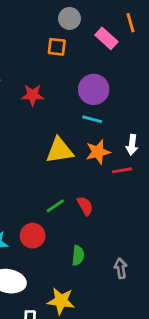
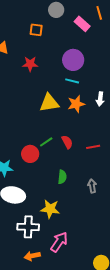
orange square: (57, 47) -> (36, 30), moved
red line: (122, 170) -> (93, 147), moved
red circle: (33, 236) -> (30, 154), moved

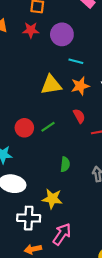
purple circle: (73, 60) -> (62, 34), moved
red star: (30, 64) -> (31, 30), moved
red semicircle: (67, 142) -> (79, 116), moved
red circle: (30, 154) -> (24, 128), moved

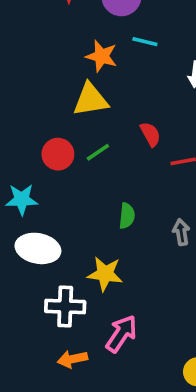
yellow triangle: (51, 85) -> (91, 100), moved
orange star: (80, 86) -> (101, 56), moved, turned 30

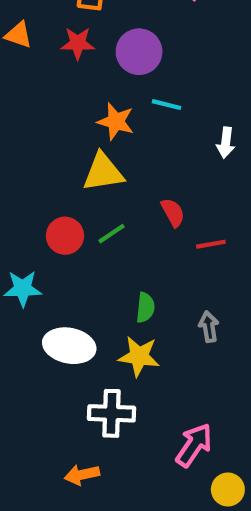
white ellipse: (38, 248) -> (69, 346), moved
yellow star: (105, 274) -> (139, 356), moved
white cross: (65, 306) -> (112, 413), moved
pink arrow: (121, 334) -> (194, 445), moved

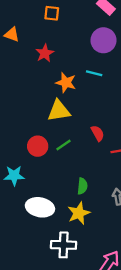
red star: (78, 43) -> (45, 53), moved, turned -30
purple circle: (139, 52) -> (103, 40), moved
yellow star: (139, 356) -> (79, 213), turned -30

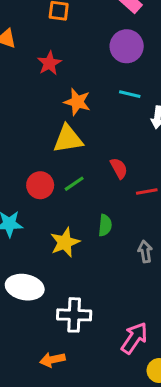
cyan line: (94, 73) -> (130, 94), moved
green semicircle: (82, 186) -> (105, 225), moved
white ellipse: (40, 207) -> (25, 287), moved
yellow star: (79, 213) -> (65, 242), moved

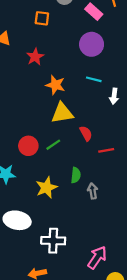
yellow triangle: (68, 139) -> (62, 113), moved
gray arrow: (145, 252) -> (93, 191), moved

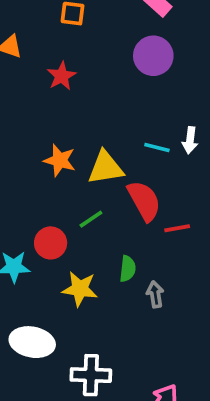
cyan line: (94, 79) -> (157, 148), moved
orange star: (55, 85) -> (60, 160), moved
red semicircle: (86, 133) -> (144, 201), size x1.6
red circle: (28, 146) -> (51, 243), moved
yellow star: (46, 188) -> (80, 289), turned 30

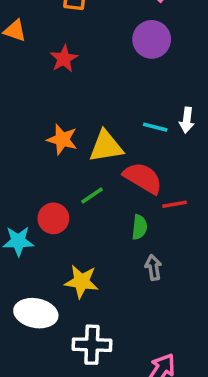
red semicircle: (144, 201) -> (143, 178), turned -30
green semicircle: (128, 269) -> (139, 227), moved
yellow star: (80, 289) -> (81, 282), moved

